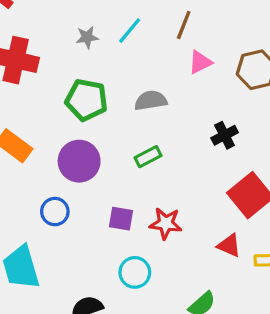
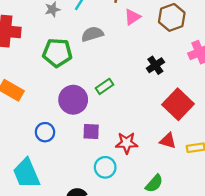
gray semicircle: (151, 101) -> (92, 34), moved
purple circle: (79, 161) -> (73, 100), moved
red star: (166, 223) -> (127, 143), moved

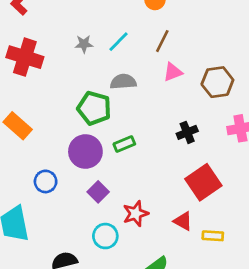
green pentagon: (57, 53) -> (94, 108), moved
purple square: (91, 131) -> (98, 192), turned 30
red star: (127, 143) -> (136, 214), turned -30

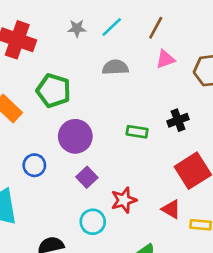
green pentagon: (94, 108) -> (53, 91), moved
green rectangle: (124, 144) -> (137, 132), moved, turned 30

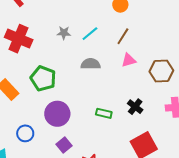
black cross: (178, 120) -> (135, 107), turned -35

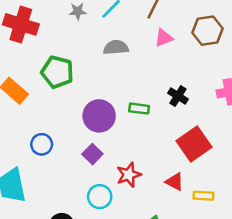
brown hexagon: (161, 71) -> (208, 31), moved
purple circle: (57, 114) -> (99, 116), moved

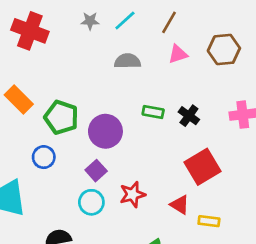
green pentagon: (57, 72) -> (61, 117), moved
green rectangle: (139, 109) -> (153, 112), moved
cyan circle: (100, 197) -> (91, 202), moved

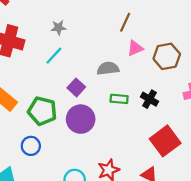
cyan line: (125, 21) -> (54, 56), moved
brown hexagon: (224, 50) -> (167, 56), moved
gray semicircle: (127, 61) -> (108, 68), moved
purple square: (96, 171) -> (76, 87), moved

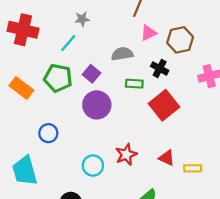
gray star: (59, 28) -> (82, 19), moved
black cross: (150, 99) -> (160, 68), moved
green pentagon: (42, 111) -> (58, 78), moved
red square: (165, 141) -> (164, 105), moved

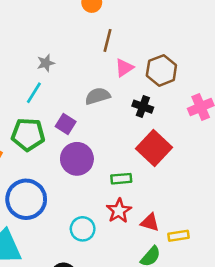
green rectangle: (134, 84) -> (121, 179), moved
blue circle: (48, 133) -> (26, 199), size x1.8
red triangle: (167, 158) -> (150, 222), moved
yellow rectangle: (193, 168) -> (178, 236), moved

